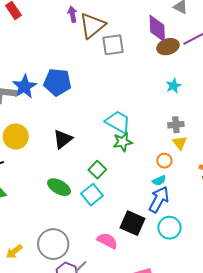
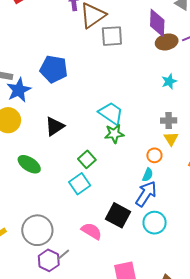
blue star: (24, 87) -> (19, 90), moved
cyan semicircle: (159, 181) -> (148, 175), turned -48
green ellipse: (59, 187) -> (29, 164), moved

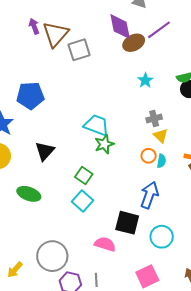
cyan semicircle: (148, 175) -> (161, 161), moved
cyan circle: (155, 223) -> (162, 237), moved
gray line: (63, 255) -> (96, 280), moved, turned -40

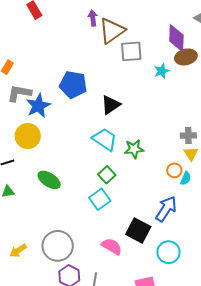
cyan star: (145, 80) -> (162, 71), moved
cyan trapezoid: (96, 125) -> (105, 139), moved
black triangle: (45, 151) -> (111, 105), moved

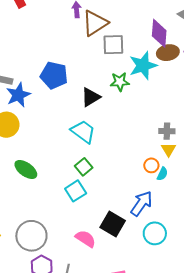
cyan star: (162, 71) -> (143, 66), size x1.8
green star: (134, 149) -> (120, 82), moved
cyan circle: (168, 252) -> (155, 233), moved

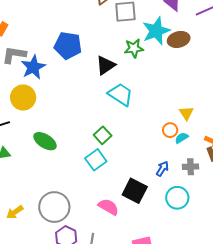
brown ellipse: (168, 53) -> (179, 39), moved
cyan trapezoid: (83, 131) -> (121, 94), moved
gray cross: (167, 131) -> (191, 167), moved
cyan semicircle: (162, 174) -> (182, 138), turned -144
blue arrow: (141, 203) -> (162, 169), size x0.6

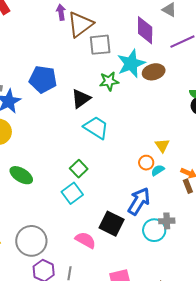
gray cross: (191, 167) -> (167, 221), moved
blue arrow: (162, 169) -> (139, 201), size x1.8

